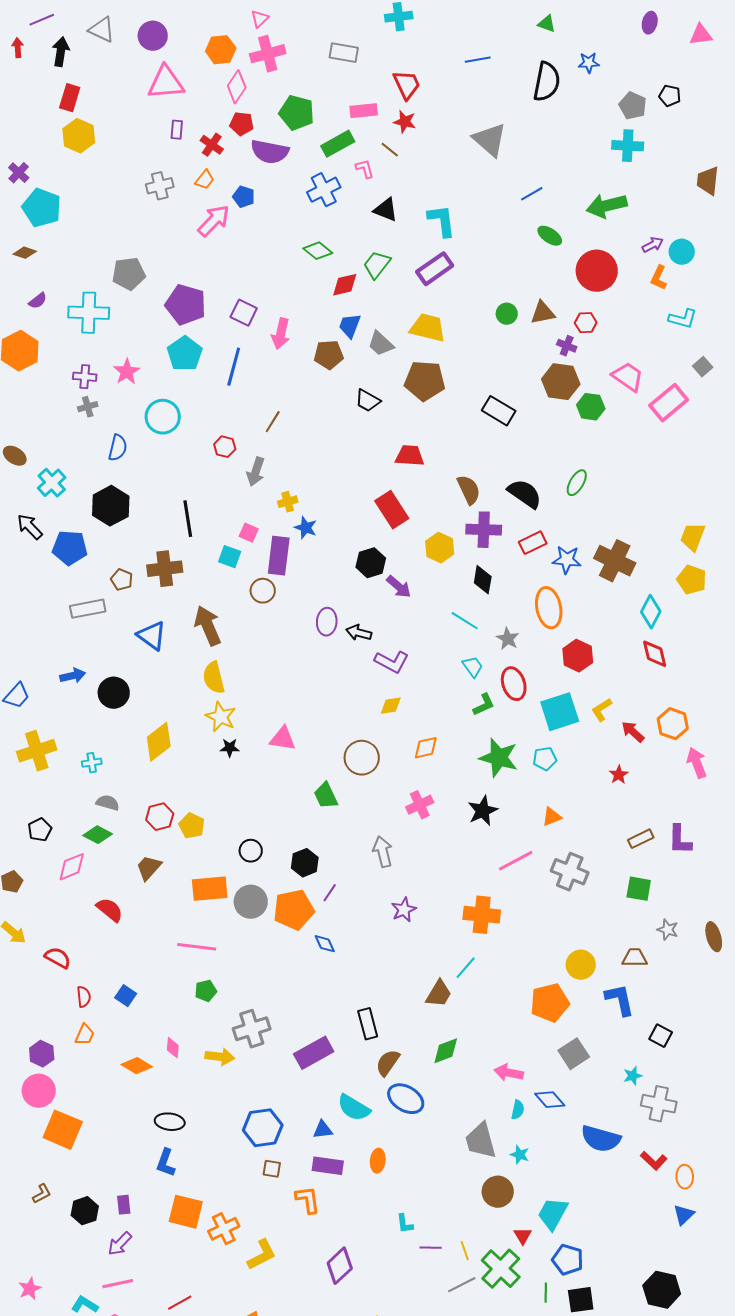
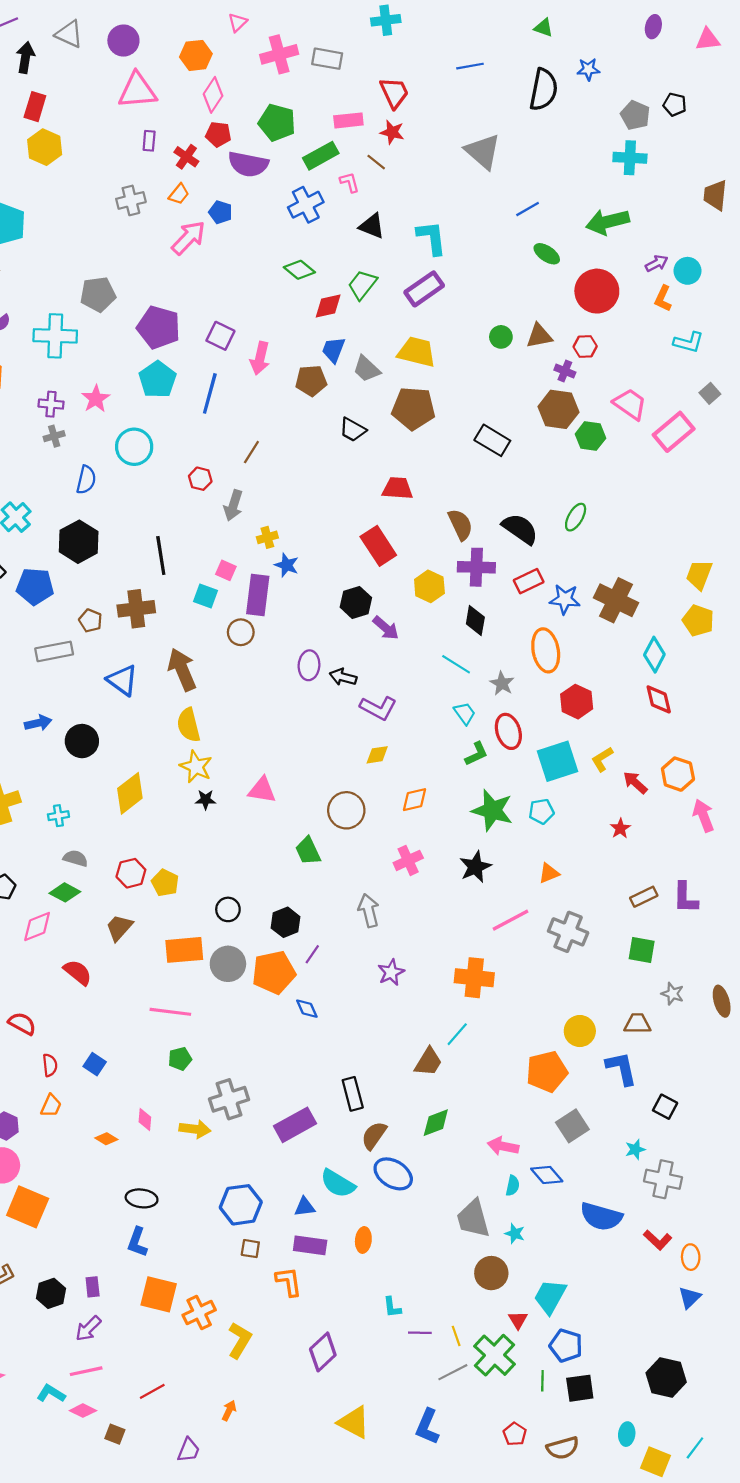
pink cross: (268, 54) -> (279, 54), moved
orange diamond: (137, 1066) -> (106, 1139), size x0.7
yellow L-shape: (262, 1255) -> (240, 1340), turned -32

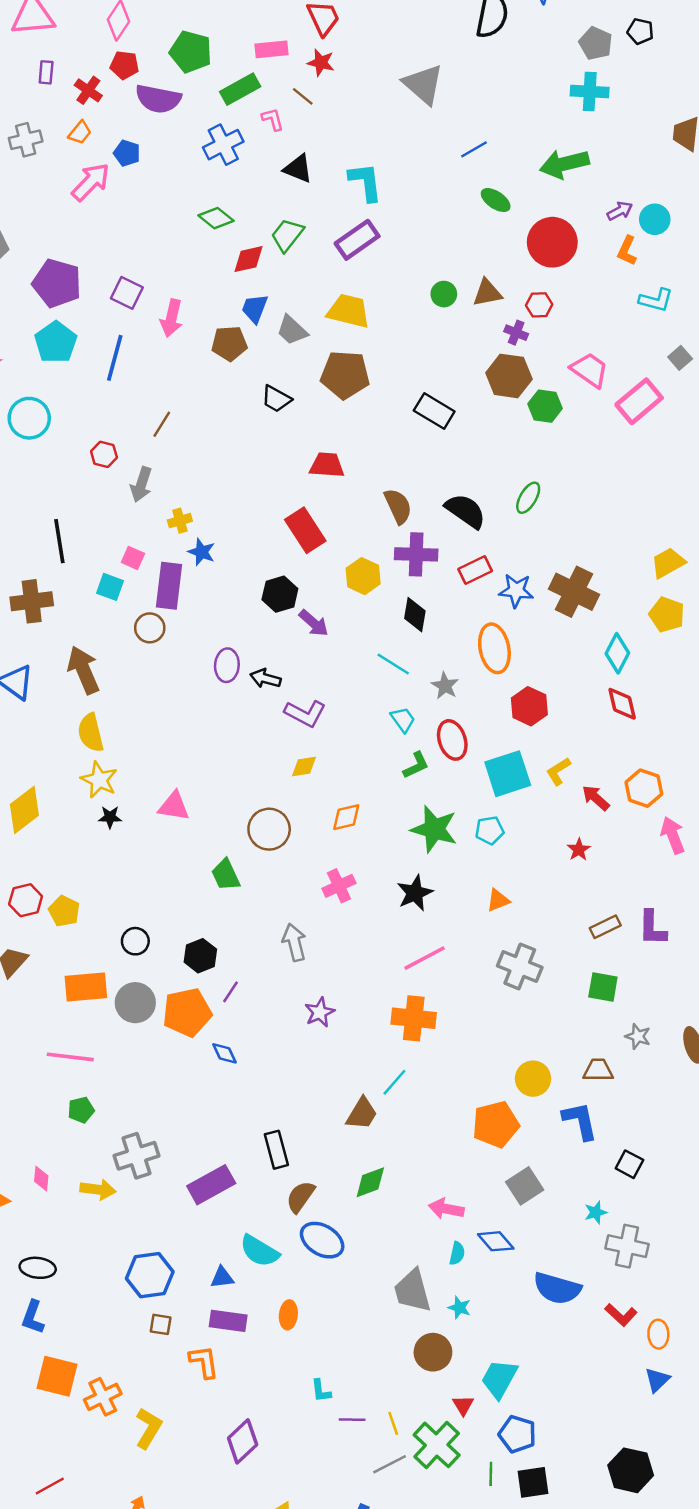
yellow trapezoid: (699, 575) -> (668, 563), turned 40
pink line: (510, 920) -> (425, 958), moved

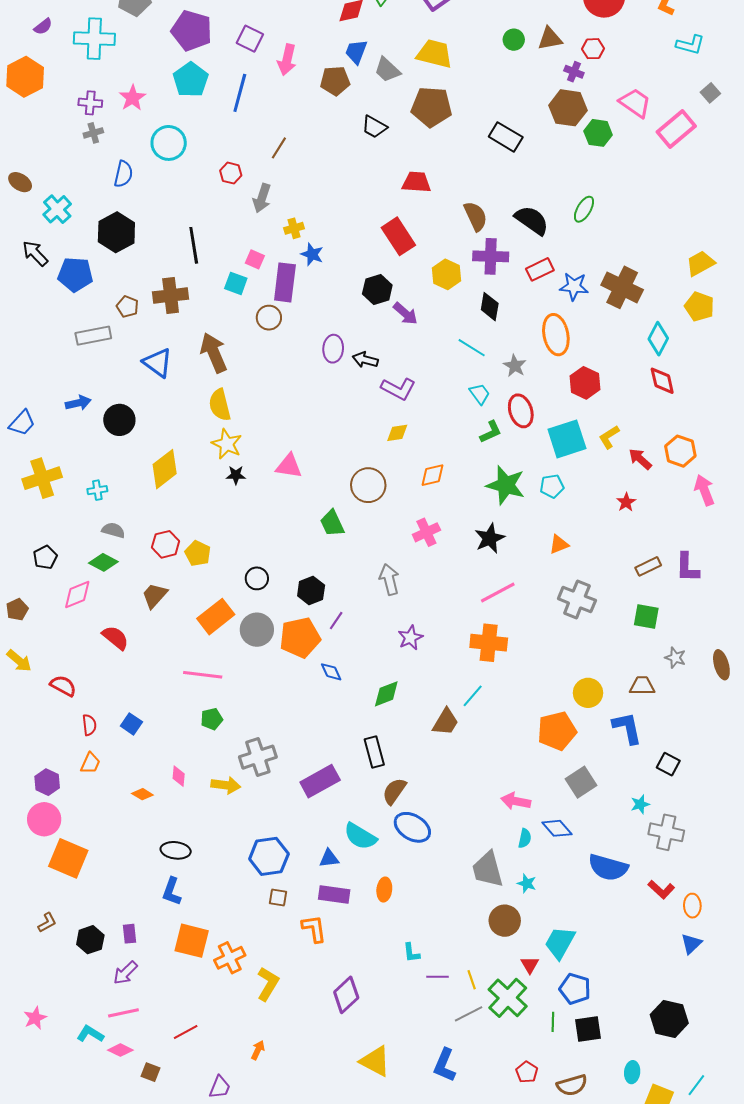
orange rectangle: (86, 987) -> (216, 617), turned -33
green diamond: (370, 1182) -> (386, 694), moved

